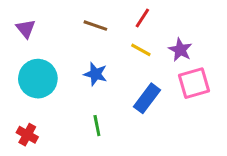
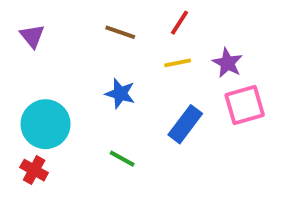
yellow line: (141, 50) -> (178, 63), turned -40
cyan circle: (38, 79) -> (46, 124), moved
green line: (97, 126) -> (122, 159), turned -50

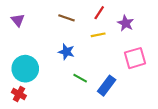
purple star: (227, 63) -> (126, 23), moved
blue rectangle: (185, 124) -> (107, 86), moved
green line: (122, 159) -> (80, 78), moved

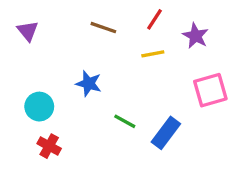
blue star: (66, 52) -> (89, 84), moved
cyan circle: (25, 69) -> (39, 107), size x0.7
red cross: (19, 94) -> (49, 146), moved

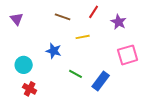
yellow line: (153, 54) -> (83, 37), moved

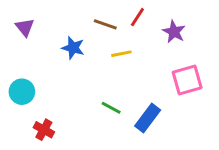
brown line: (63, 17) -> (105, 24), moved
blue star: (54, 51) -> (73, 48), moved
cyan circle: (24, 65) -> (22, 92), moved

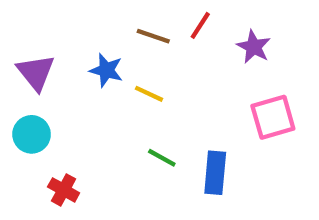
purple triangle: (25, 27) -> (36, 72), moved, size x1.4
yellow line: (121, 54) -> (149, 94), moved, turned 36
blue rectangle: (148, 118) -> (215, 173), turned -32

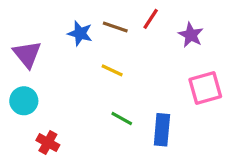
blue star: (106, 70) -> (80, 33), moved

